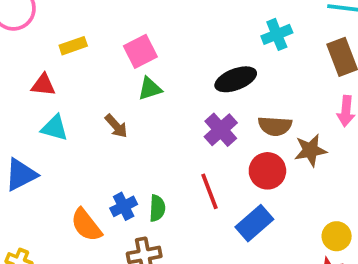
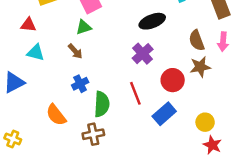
green triangle: (150, 89) -> (84, 27), moved
brown semicircle: (275, 126) -> (197, 40), moved, turned 65
blue cross: (124, 206) -> (80, 84), moved
green semicircle: (157, 208) -> (102, 104), size x1.5
yellow circle: (337, 236) -> (205, 122), moved

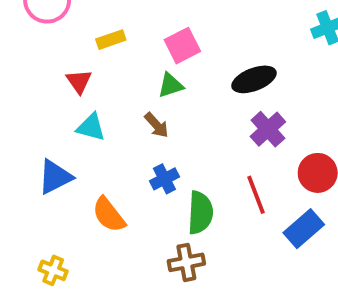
black ellipse: (152, 21) -> (254, 79), moved
red triangle: (28, 25) -> (79, 81), turned 49
orange semicircle: (56, 115) -> (109, 215), moved

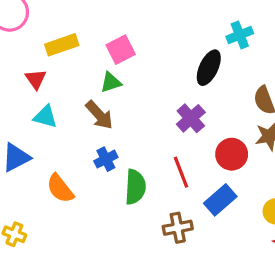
yellow rectangle: (111, 40) -> (62, 45), size x1.4
black ellipse: (254, 79) -> (209, 68), moved, turned -44
brown arrow: (157, 125) -> (99, 115), size x1.4
brown cross: (186, 262) -> (178, 228), moved

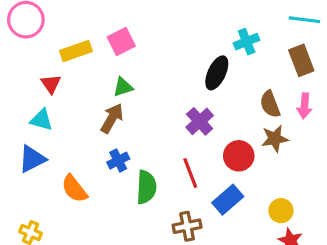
pink square: (121, 50) -> (121, 42), moved
brown arrow: (99, 115) -> (112, 118), turned -108
cyan triangle: (45, 117) -> (42, 120), moved

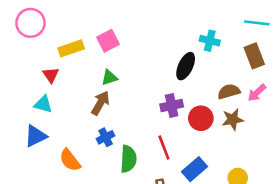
cyan cross: (247, 42) -> (210, 41), turned 36
brown semicircle: (270, 104) -> (229, 92), turned 95
pink arrow: (304, 106) -> (257, 93), turned 42
purple cross: (200, 121) -> (172, 106), turned 30
red circle: (239, 156) -> (201, 118), moved

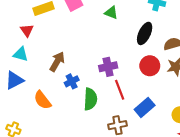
black ellipse: (186, 66) -> (145, 33), moved
green triangle: (109, 78) -> (111, 13), moved, turned 40
brown arrow: (100, 103) -> (57, 62), moved
purple cross: (172, 106) -> (108, 67), moved

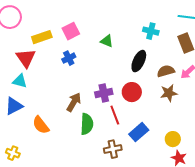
red triangle: (27, 30) -> (26, 58), size x1.5
brown arrow: (57, 62) -> (74, 102), moved
red circle: (150, 66) -> (132, 92), moved
blue cross: (72, 81) -> (69, 58), moved

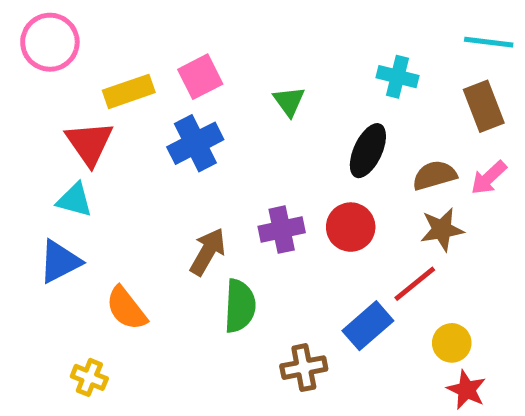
green triangle: (107, 41) -> (289, 101), turned 32
blue cross: (69, 58) -> (195, 143), size x1.5
red line: (115, 115) -> (415, 284), moved, turned 72
yellow cross: (13, 153) -> (89, 377), moved

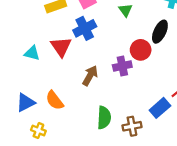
red triangle: (89, 143) -> (61, 47), moved
red circle: (351, 227) -> (141, 50), moved
blue triangle: (60, 262) -> (26, 103), moved
green semicircle: (240, 306) -> (104, 118), moved

